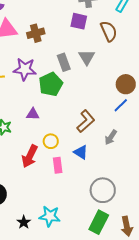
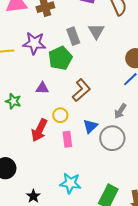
brown L-shape: (86, 121) -> (81, 90), moved
blue triangle: (81, 152) -> (90, 126), turned 42
gray circle: (103, 190) -> (112, 138), moved
cyan star: (50, 216) -> (70, 183), moved

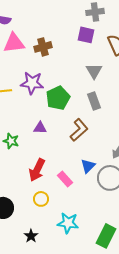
gray rectangle: (73, 36) -> (94, 101), moved
yellow circle: (60, 115) -> (41, 199), moved
pink rectangle: (67, 139) -> (65, 179), turned -35

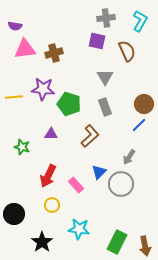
green pentagon: (58, 98) -> (69, 104), turned -30
black star: (31, 236) -> (42, 242), size x1.5

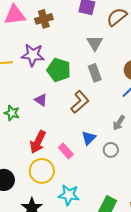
brown semicircle: (127, 51) -> (117, 17), turned -105
purple triangle: (51, 134) -> (41, 100), turned 32
gray circle: (121, 184) -> (111, 150), size x0.6
yellow circle: (52, 205) -> (42, 171), size x1.6

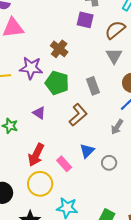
brown cross: (44, 19) -> (59, 49), moved, turned -36
gray triangle: (95, 43) -> (114, 56), moved
gray arrow: (119, 123) -> (117, 127), moved

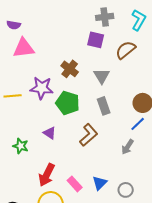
gray triangle: (114, 56) -> (102, 76), moved
blue triangle: (87, 151) -> (100, 183), moved
gray circle: (109, 163) -> (126, 190), moved

